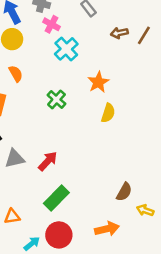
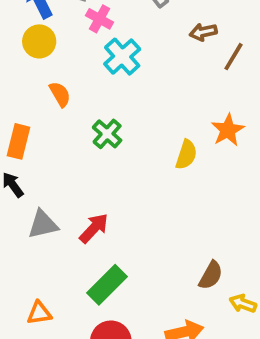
brown line: (144, 35) -> (233, 57), moved
orange semicircle: (16, 74) -> (60, 94), moved
orange star: (98, 82) -> (228, 130), moved

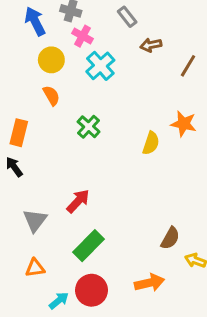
brown arrow: (203, 32) -> (151, 45), moved
yellow circle: (39, 41) -> (51, 60), moved
orange star: (228, 130) -> (184, 124), turned -30
gray triangle: (43, 224) -> (35, 220), moved, turned -40

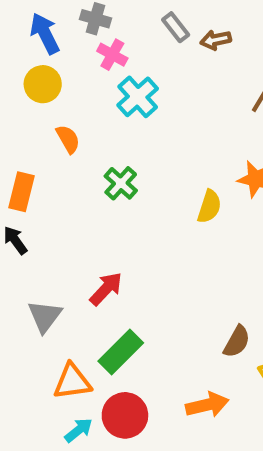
brown arrow: (151, 45) -> (216, 40), moved
yellow circle: (51, 60) -> (43, 84), moved
orange triangle: (35, 268) -> (72, 382), moved, size x1.4

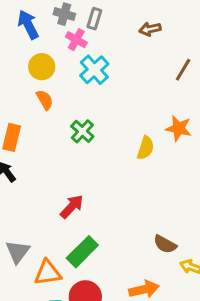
gray rectangle: (176, 27) -> (94, 19), moved, turned 55
yellow circle: (43, 84) -> (42, 67), moved
gray triangle: (45, 316) -> (18, 252), moved
brown semicircle: (237, 342) -> (165, 244), turned 90

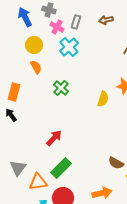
gray rectangle: (94, 19) -> (76, 22), moved

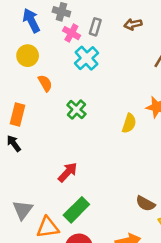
yellow circle: (34, 45) -> (28, 56), moved

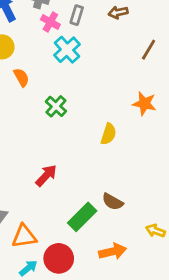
yellow semicircle: (129, 123) -> (108, 134), moved
brown semicircle: (145, 204) -> (113, 202), moved
green rectangle: (76, 210) -> (82, 217), moved

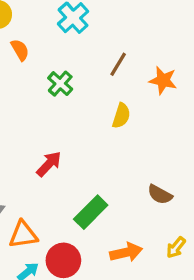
brown line: (149, 50) -> (118, 64), moved
brown semicircle: (113, 202) -> (160, 194), moved
yellow arrow: (155, 231) -> (176, 248), moved, turned -72

